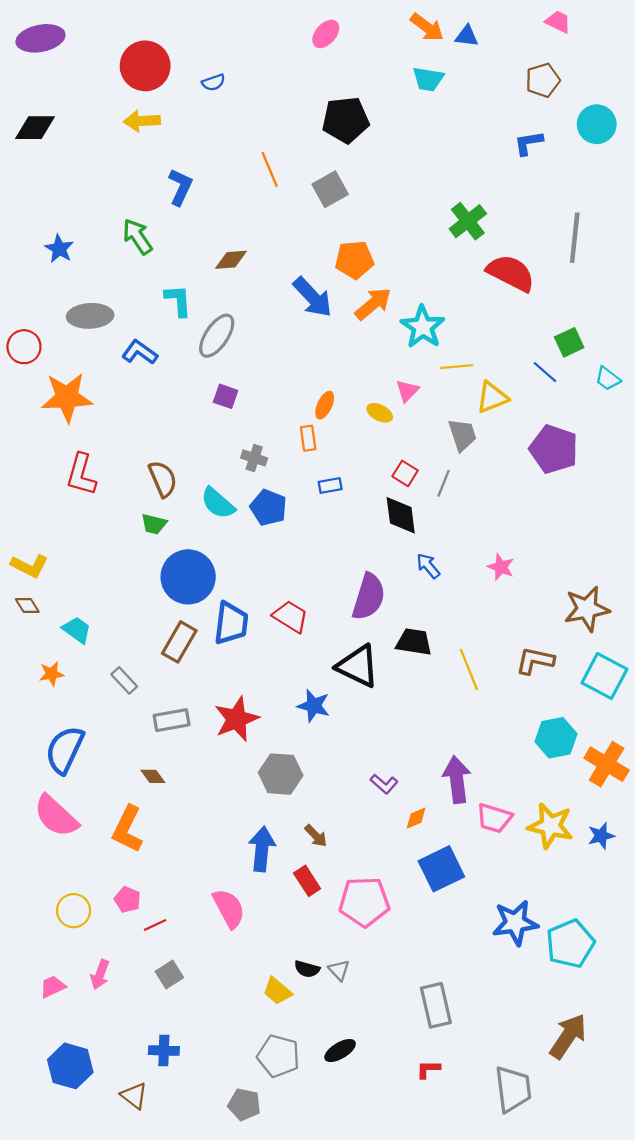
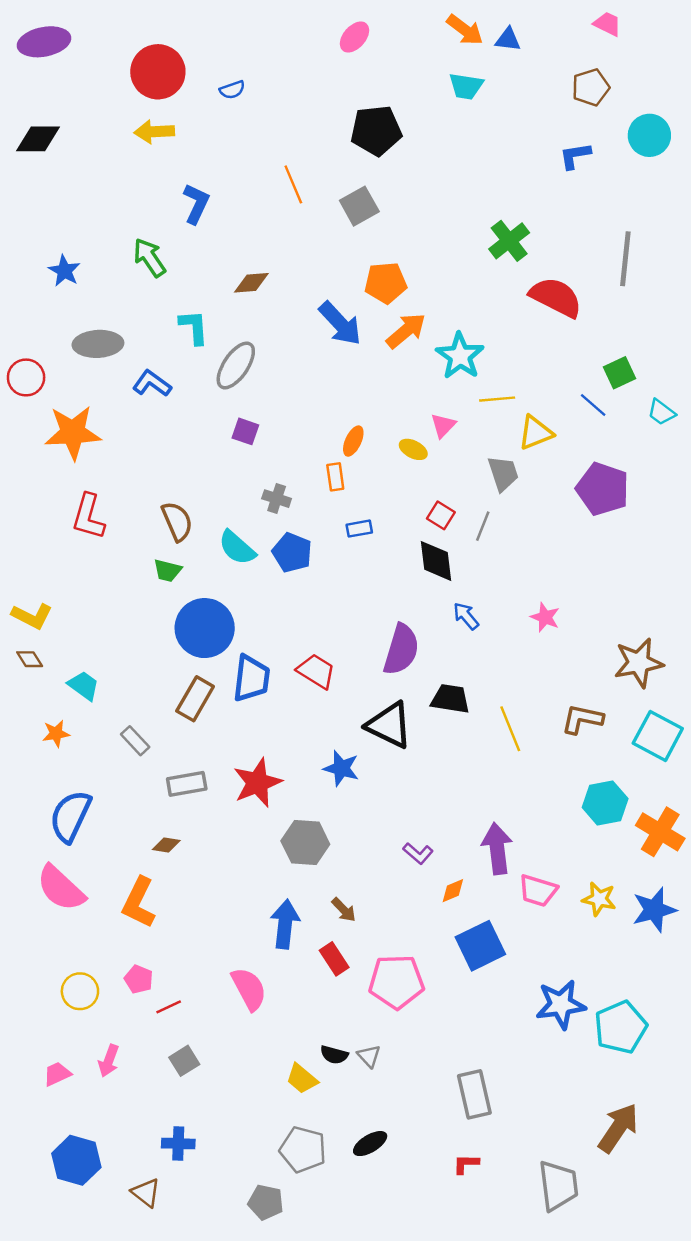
brown diamond: (153, 776) -> (166, 845), turned -45
yellow star: (550, 826) -> (599, 899), size x0.7
blue star: (601, 836) -> (654, 910), size x1.5

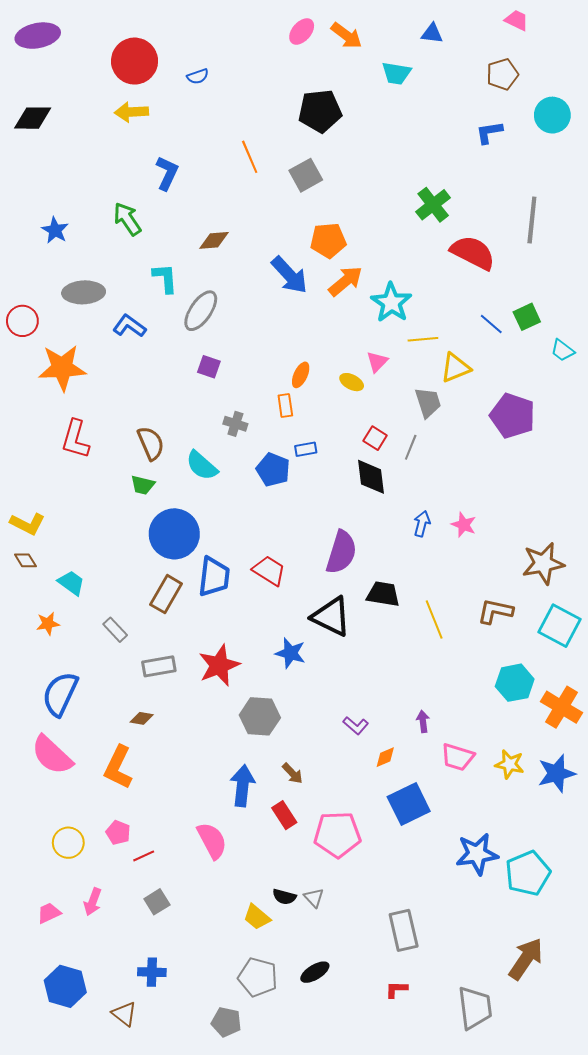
orange arrow: (465, 30) -> (346, 36), moved
blue line: (593, 405) -> (491, 324), moved
blue pentagon: (292, 553) -> (273, 470), moved
blue arrow: (466, 616) -> (422, 524), moved, turned 55
purple arrow: (497, 849) -> (423, 721), size x0.5

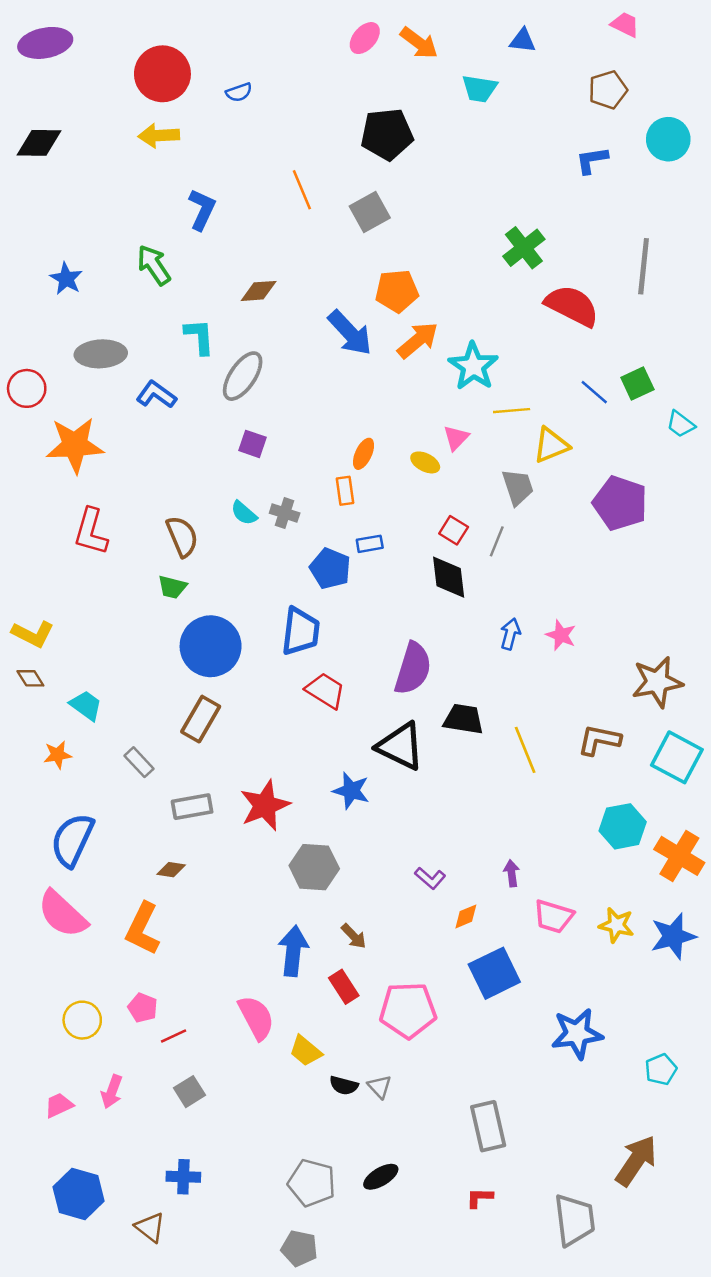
cyan semicircle: (202, 466) -> (244, 513), moved, size x0.7
blue trapezoid: (214, 577) -> (301, 631), moved
cyan pentagon: (528, 873) -> (661, 1069), moved, size x0.6
yellow trapezoid: (257, 917) -> (306, 1051), moved
gray pentagon: (226, 1022) -> (299, 1248), moved

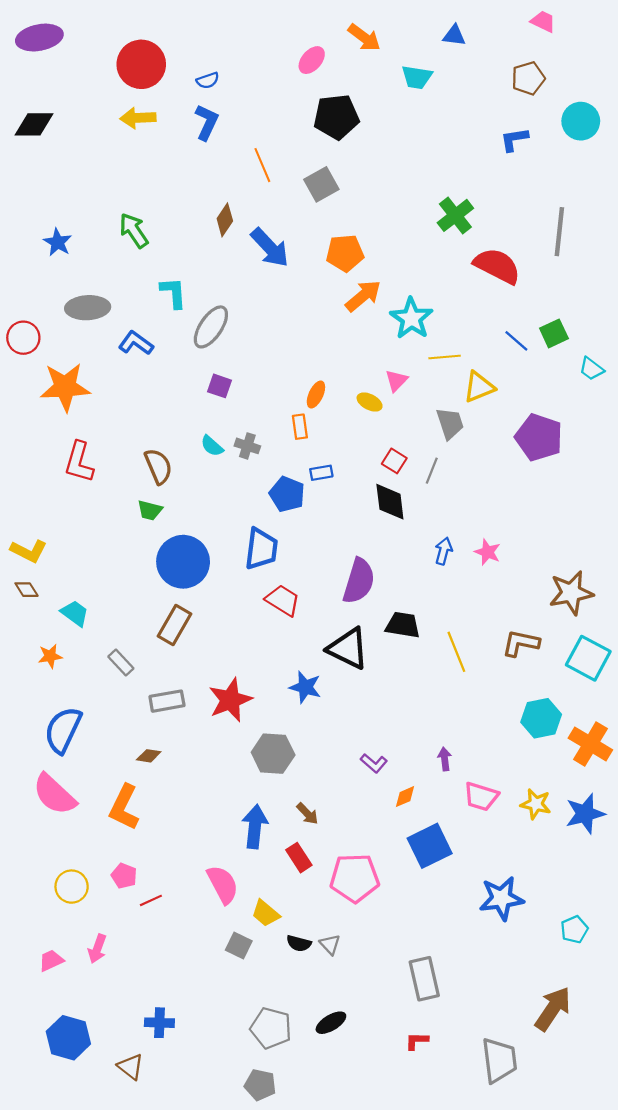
pink ellipse: (365, 38) -> (312, 60), moved
blue L-shape: (202, 210) -> (207, 122), moved
brown diamond: (259, 291) -> (225, 220), moved, turned -52
blue arrow: (350, 333) -> (270, 248), moved
gray square: (190, 1092) -> (239, 946), moved, turned -32

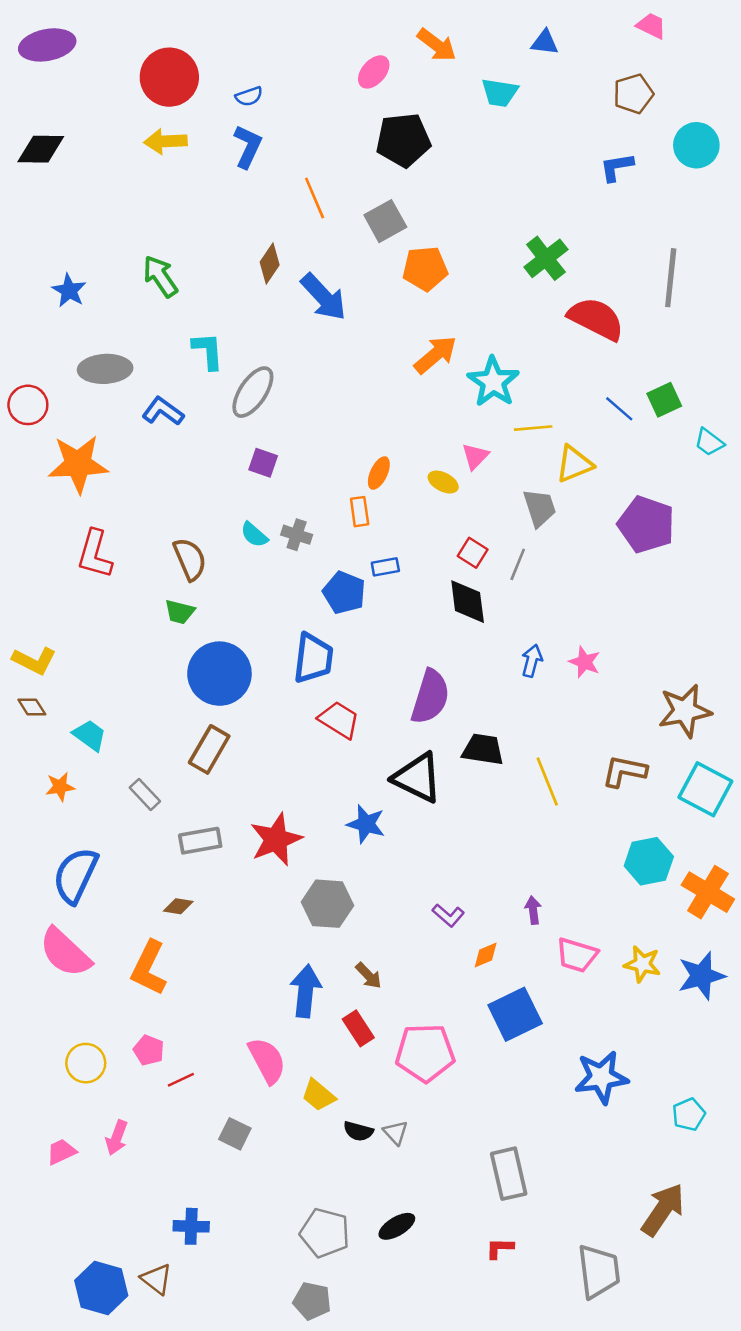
orange pentagon: (345, 253) -> (425, 269), moved
gray square: (239, 946) -> (235, 1134), moved
blue hexagon: (68, 1038) -> (101, 1288), moved

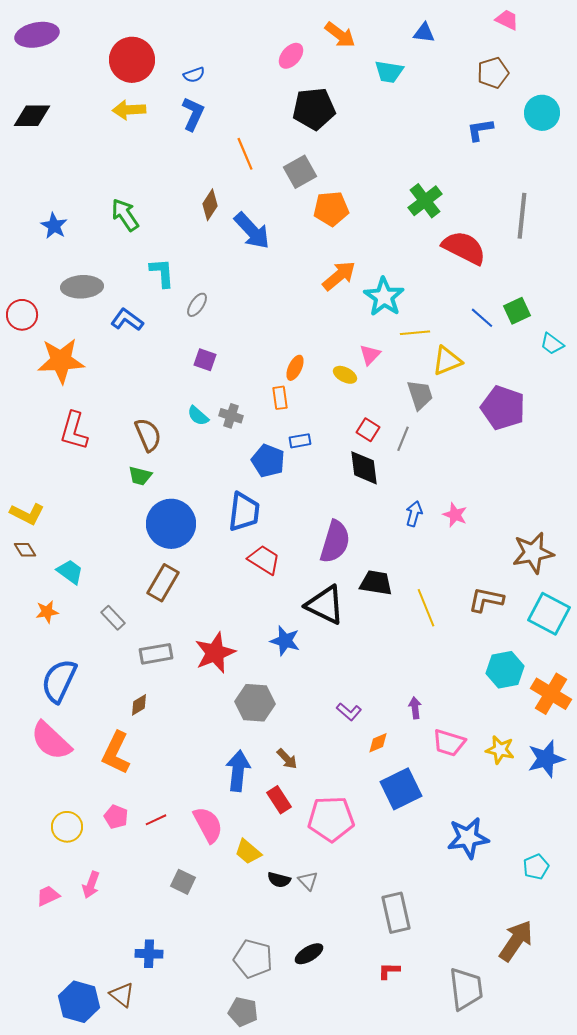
gray ellipse: (253, 392) -> (197, 305), size x0.6
brown diamond: (178, 906) -> (139, 705), turned -40
red line: (181, 1080) -> (156, 820), moved

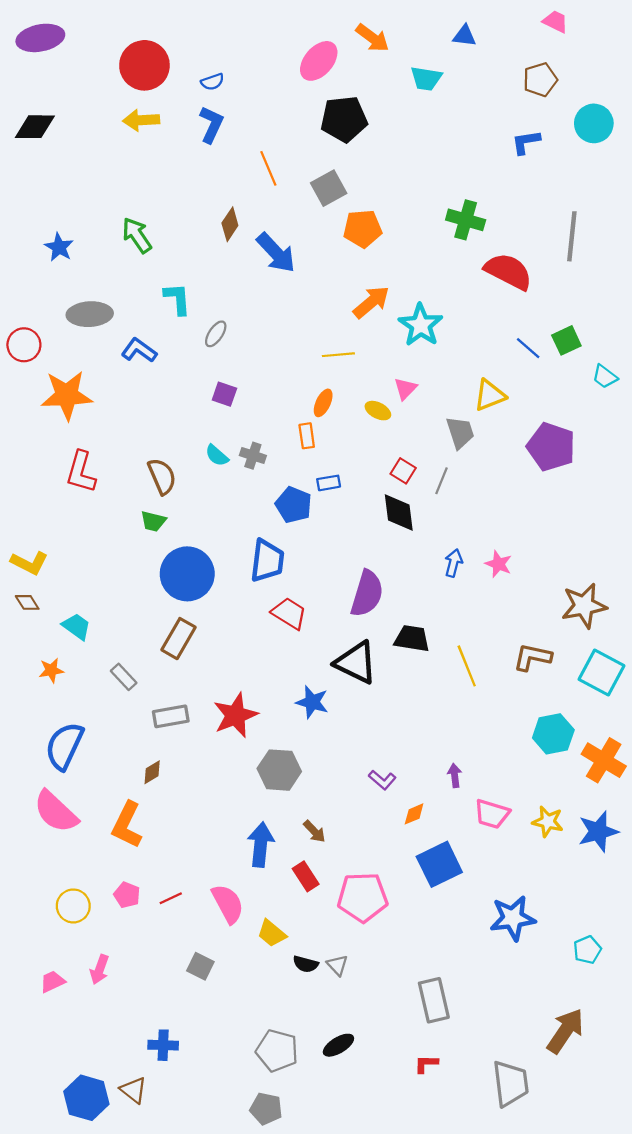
pink ellipse: (291, 56) -> (319, 61), size x1.4
green cross: (425, 201) -> (466, 220), turned -36
yellow line: (415, 333) -> (338, 355), moved

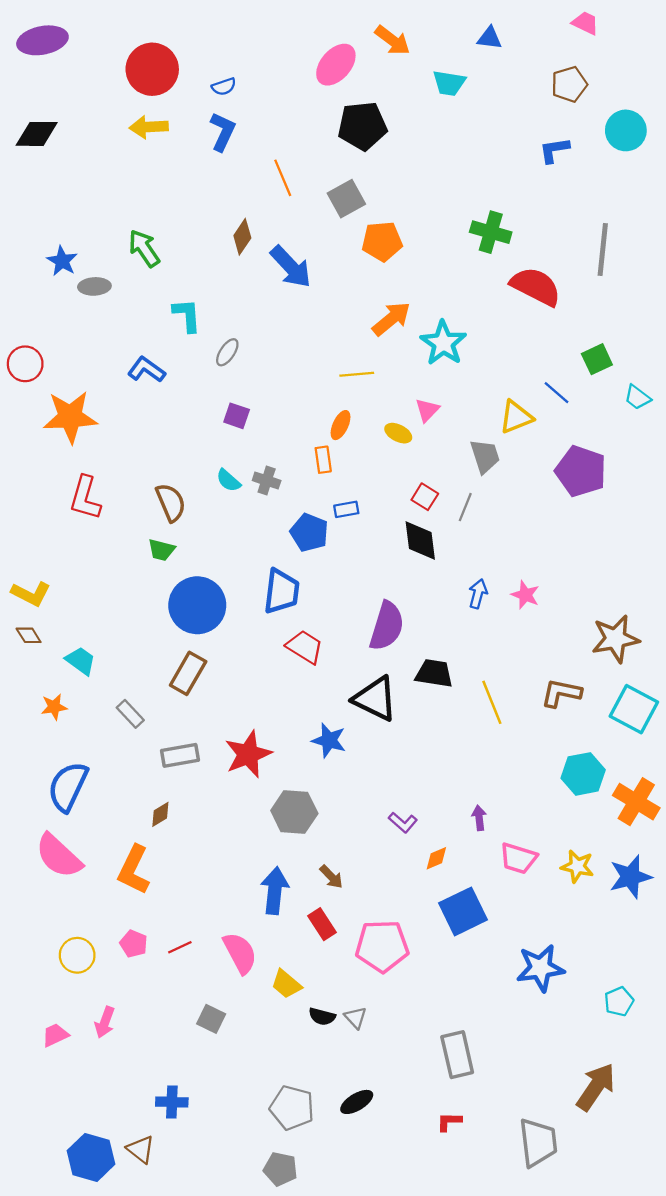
gray ellipse: (90, 314) -> (94, 286), moved, size x0.7
blue line: (528, 348) -> (557, 393), moved

